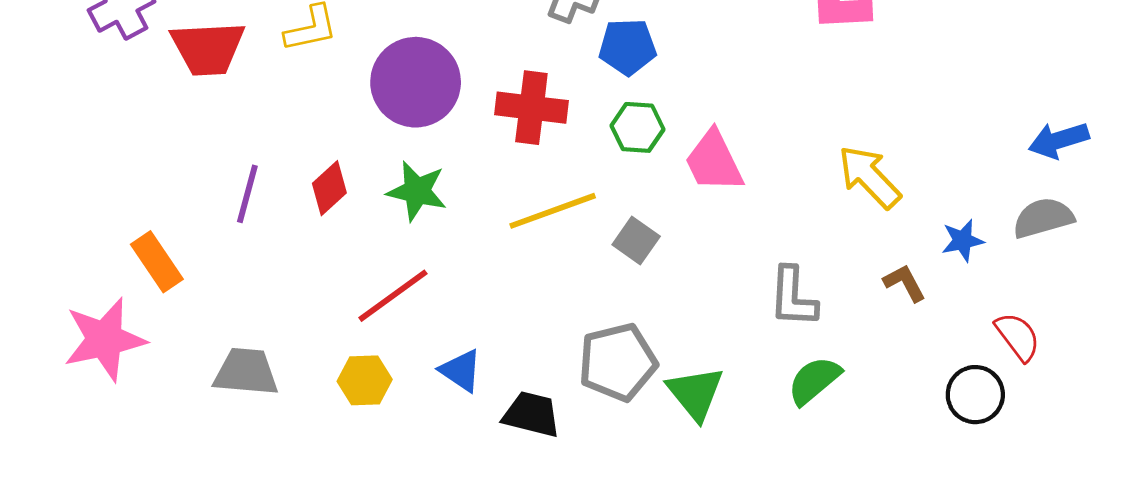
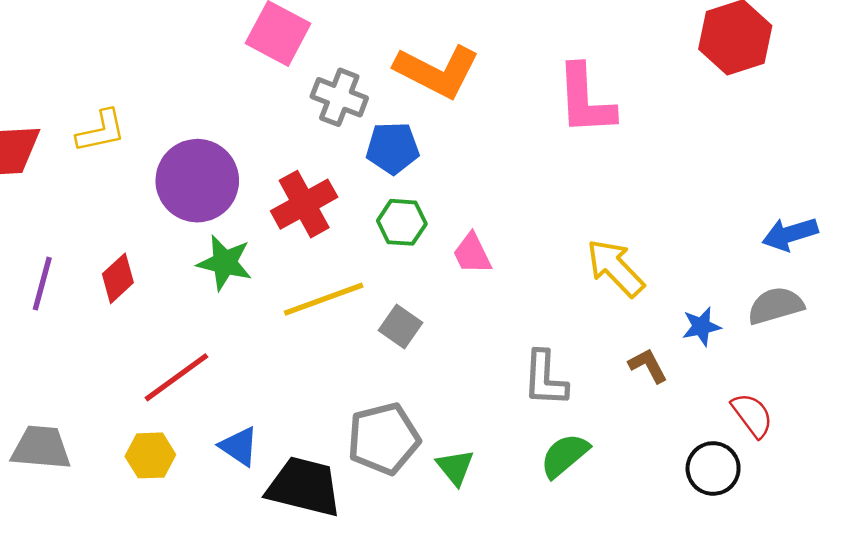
red cross: (531, 108) -> (304, 204), turned -36
pink trapezoid: (714, 161) -> (472, 254), size x0.7
green star: (417, 191) -> (225, 263), moved
green triangle: (695, 393) -> (455, 467), size x0.7
black trapezoid: (531, 414) -> (304, 487), size x1.4

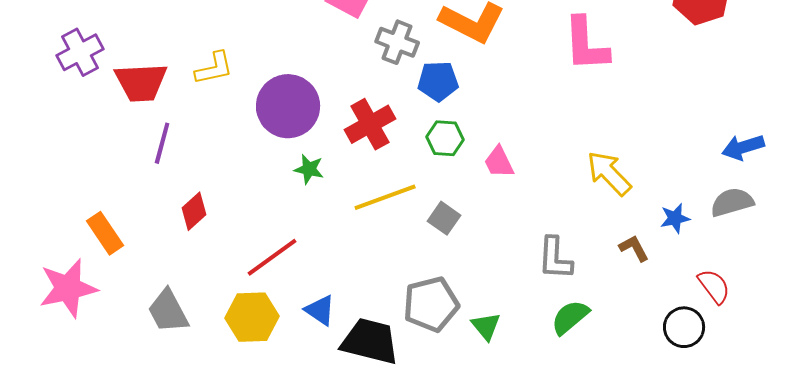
green star: (225, 263) -> (309, 169), size x0.7
red diamond: (118, 278) -> (194, 211), moved
purple line: (42, 284) -> (162, 143), moved
gray trapezoid: (41, 448) -> (168, 311), turned -123
yellow hexagon: (150, 455) -> (252, 317), size x1.4

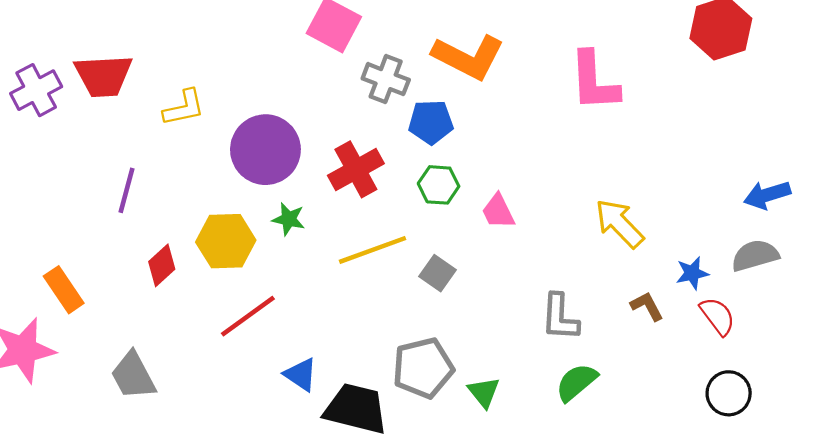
red trapezoid: (141, 82) -> (103, 76), moved
red semicircle: (714, 286) -> (718, 316), moved
yellow hexagon: (252, 317) -> (226, 241), moved
black circle: (684, 327) -> (729, 393), moved

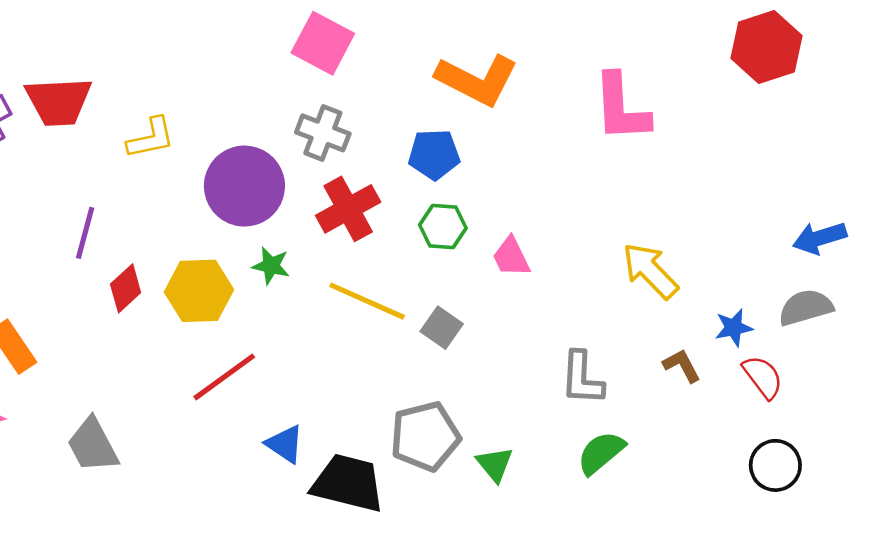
gray cross: (386, 79) -> (323, 133), moved
yellow line: (372, 250) -> (367, 301), turned 44
red diamond: (162, 265) -> (126, 288), moved

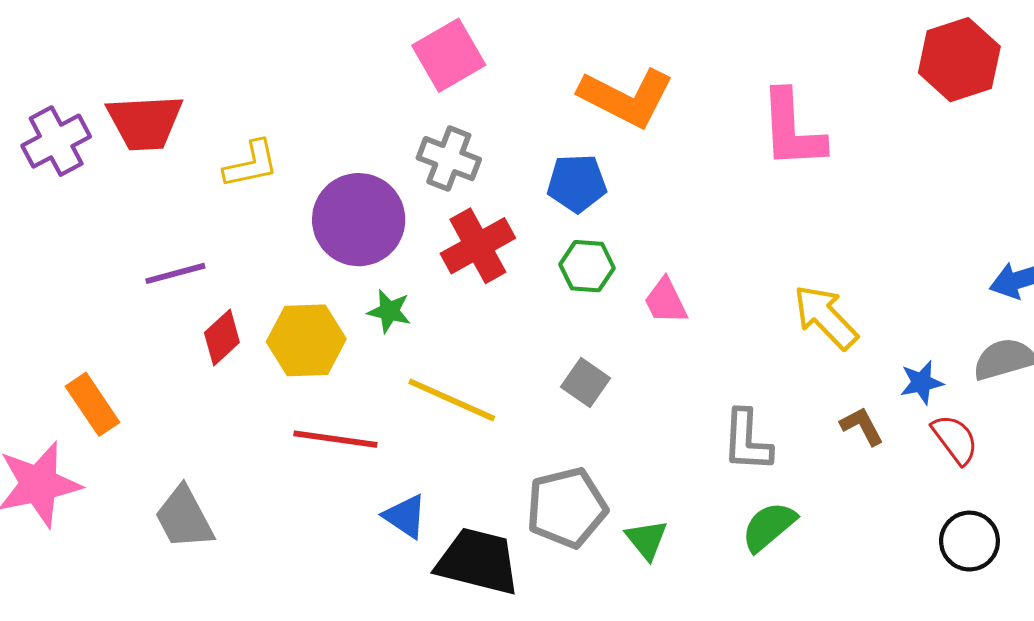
pink square: (323, 43) -> (449, 55), turned 32
purple line: (85, 233) -> (175, 273), turned 60
yellow line: (367, 301) -> (452, 400), moved
red line: (224, 377) -> (335, 439), turned 44

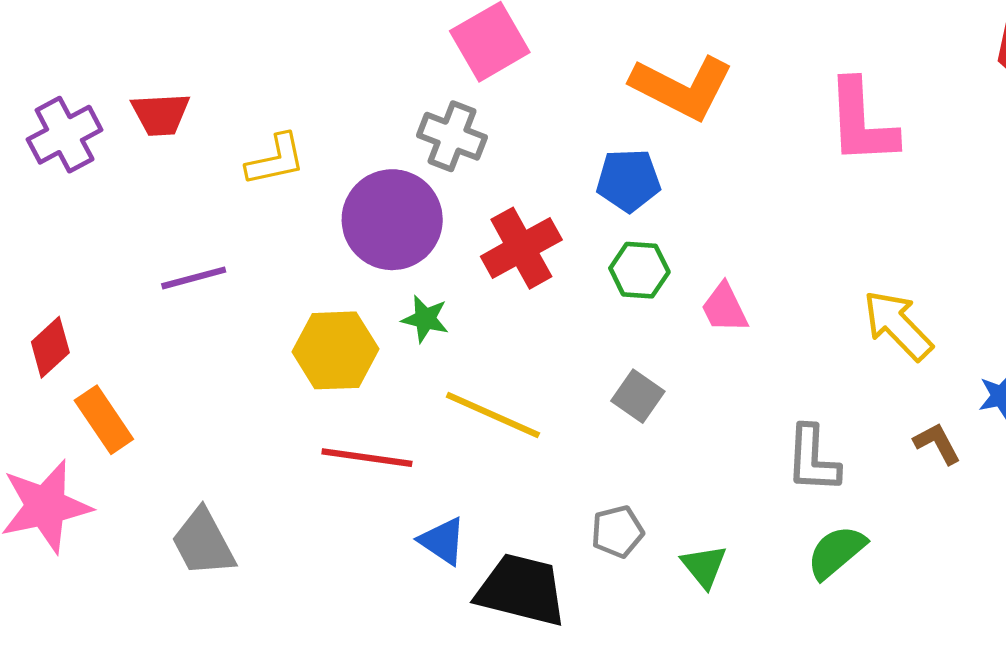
red trapezoid: (145, 122) -> (161, 114), size x0.7
gray cross: (449, 159) -> (452, 136), moved
red diamond: (222, 337) -> (50, 347), moved
gray pentagon: (567, 508) -> (617, 532), size x0.6

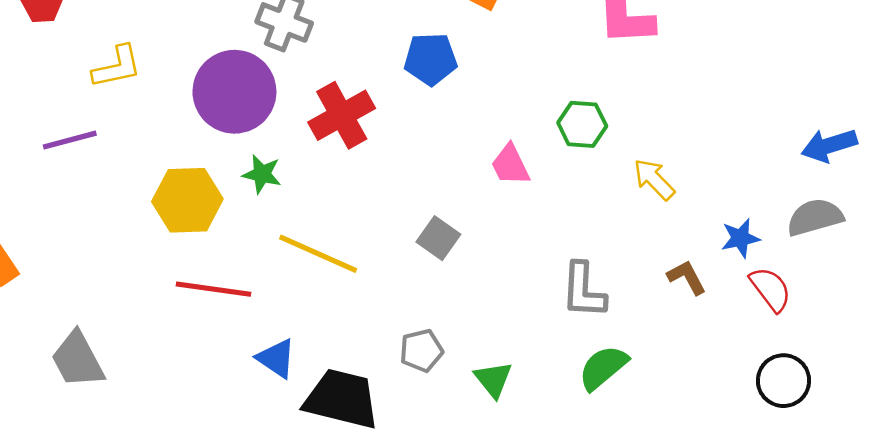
yellow L-shape: (276, 160) -> (117, 67), moved
green hexagon: (639, 270) -> (582, 124), moved
yellow arrow: (898, 325) -> (654, 179), size x0.7

